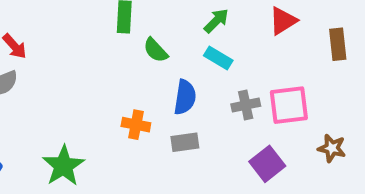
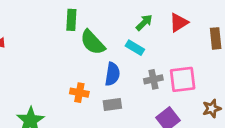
green arrow: (216, 21) -> (144, 23), moved
green semicircle: (156, 50) -> (93, 42), size x1.5
brown star: (332, 148) -> (212, 109), turned -30

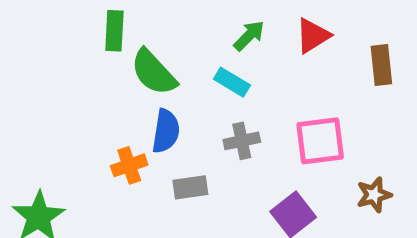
blue semicircle: (112, 74) -> (166, 131), moved
gray cross: (153, 79) -> (242, 141), moved
orange cross: (79, 93) -> (129, 165), turned -30

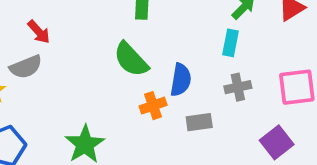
green semicircle: (154, 72) -> (131, 59), moved
cyan rectangle: (232, 82) -> (231, 43), turned 70

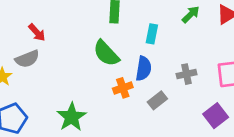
cyan rectangle: (231, 43) -> (152, 34), moved
gray rectangle: (199, 122) -> (157, 100), turned -30

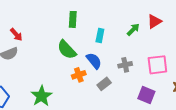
green arrow: (191, 14) -> (133, 30), moved
blue semicircle: (144, 69) -> (94, 61), turned -48
purple square: (216, 116) -> (146, 95), turned -30

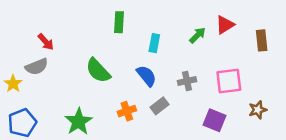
green semicircle: (67, 50) -> (98, 71), moved
orange cross: (79, 75) -> (127, 111), moved

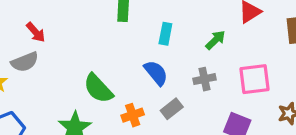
green arrow: (197, 35) -> (215, 40), moved
green semicircle: (98, 71) -> (98, 88), moved

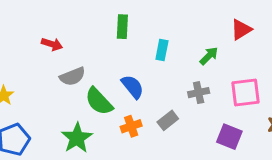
red arrow: (36, 32) -> (52, 44), moved, turned -30
gray semicircle: (25, 62) -> (72, 76), moved
blue semicircle: (156, 73) -> (133, 87), moved

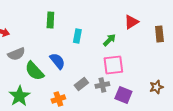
gray cross: (199, 93) -> (102, 85), moved
pink square: (246, 93) -> (113, 65), moved
orange cross: (131, 126) -> (58, 99), moved

